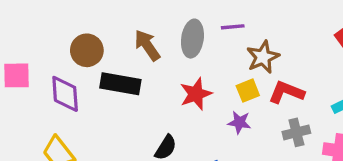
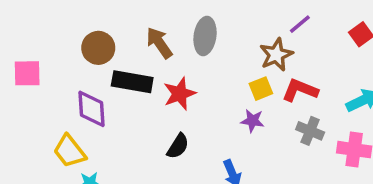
purple line: (233, 27) -> (300, 24), moved, turned -35
purple diamond: (65, 94) -> (91, 109), moved
red star: (196, 94) -> (180, 94), moved
gray cross: (296, 132) -> (310, 131), turned 36

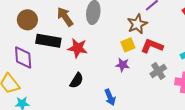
red star: (180, 94) -> (78, 48), turned 30
gray cross: (310, 131) -> (158, 71), turned 35

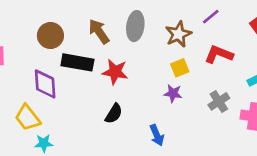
brown star: (137, 24) -> (178, 34), moved
red L-shape: (152, 46) -> (219, 54), moved

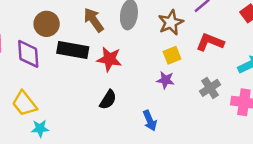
purple diamond: (45, 84) -> (28, 54), moved

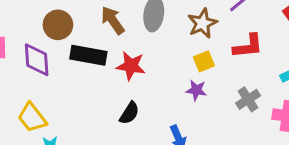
red L-shape: (210, 42) -> (248, 46), turned 152

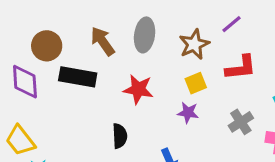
red star: (131, 66) -> (138, 89), moved
black semicircle: (129, 113) -> (120, 136), turned -35

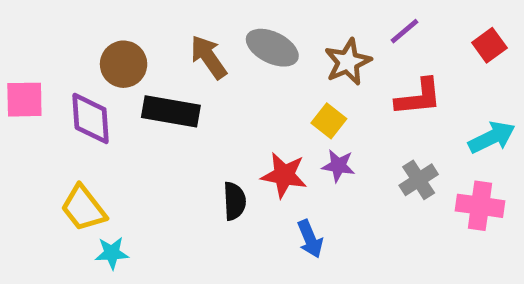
gray ellipse: (145, 35) -> (272, 48), turned -72
yellow square: (196, 83) -> (329, 121), moved, turned -30
red star: (138, 89) -> (284, 175), moved

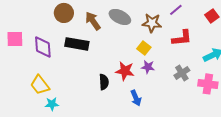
brown star: (348, 62) -> (152, 23), turned 30
brown circle: (124, 64) -> (64, 13), moved

